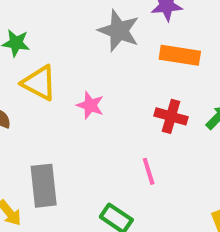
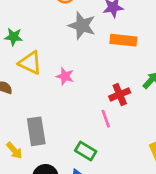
red cross: (171, 116) -> (120, 94), moved, turned -36

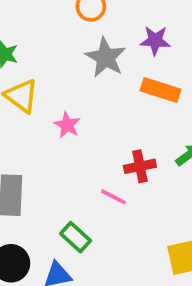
pink line: (106, 119) -> (113, 197), turned -54

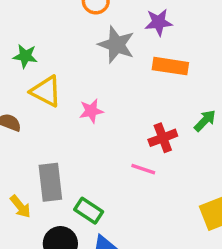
pink star: (67, 125) -> (91, 111), turned -30
green rectangle: (76, 237) -> (89, 211), moved

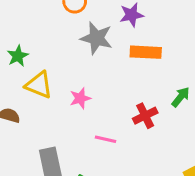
green star: (25, 56) -> (18, 56), turned -30
pink line: (143, 169) -> (106, 139), moved

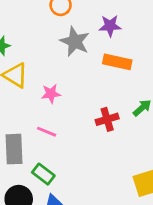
pink line: (106, 139) -> (47, 132), moved

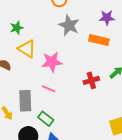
purple star: (110, 26) -> (107, 18), moved
pink star: (51, 94) -> (52, 62), size x1.5

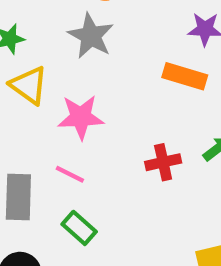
gray star: (69, 25) -> (91, 36), moved
green rectangle: (46, 119) -> (79, 228), moved

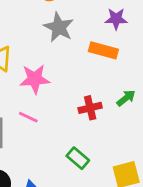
gray star: (91, 36) -> (59, 27), moved
green rectangle: (79, 228) -> (78, 158), moved

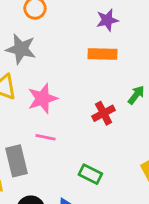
gray star: (59, 27) -> (21, 49), moved
green rectangle: (78, 158) -> (90, 174), moved

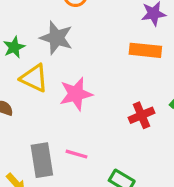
pink line: (46, 137) -> (76, 154), moved

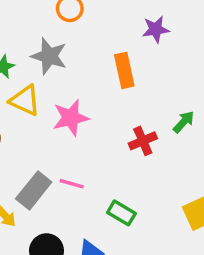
orange rectangle: (145, 50) -> (124, 70), moved, turned 72
gray rectangle: (42, 160) -> (34, 190), turned 48

